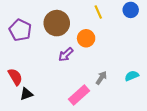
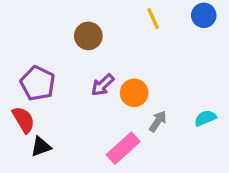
brown circle: (57, 23) -> (88, 36), size x0.7
purple pentagon: (20, 30) -> (38, 83), moved
orange circle: (86, 38) -> (134, 93), moved

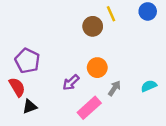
brown circle: (88, 36) -> (93, 26), moved
purple arrow: (103, 85) -> (71, 82), moved

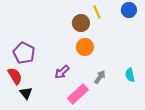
orange circle: (97, 68) -> (85, 47), moved
cyan semicircle: (149, 86) -> (130, 75), turned -80
black triangle: (30, 107) -> (26, 93), turned -48

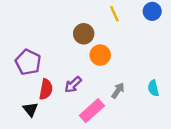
brown circle: (81, 23) -> (84, 34), moved
red semicircle: (15, 76) -> (46, 89), moved, turned 42

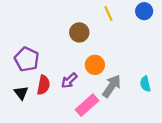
orange circle: (100, 55) -> (95, 65), moved
gray arrow: (118, 90) -> (112, 86), size x1.5
black triangle: (31, 109) -> (21, 93), moved

